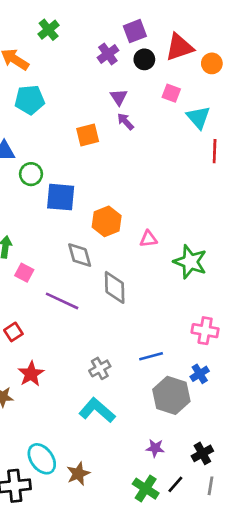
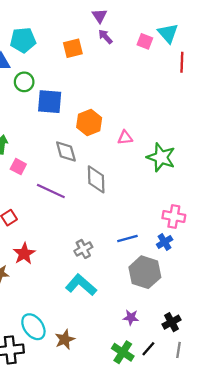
pink square: (171, 93) -> (145, 41), moved
cyan pentagon: (30, 100) -> (23, 40), moved
blue cross: (200, 374) -> (165, 242), moved

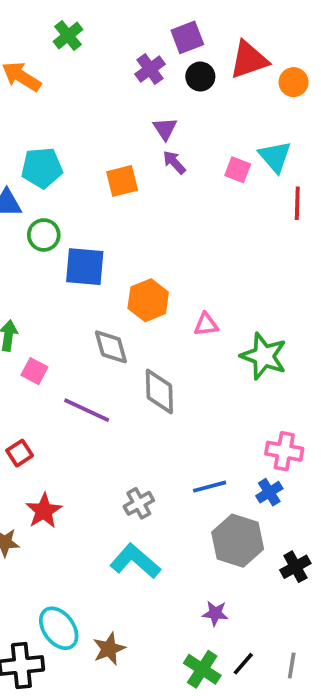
black cross: (172, 322) -> (295, 567), moved

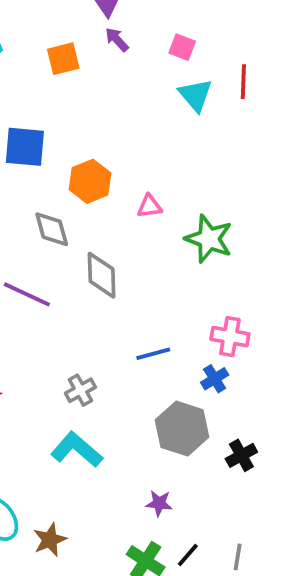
cyan triangle: (275, 157) -> (195, 95), moved
blue line: (210, 487) -> (153, 354), moved

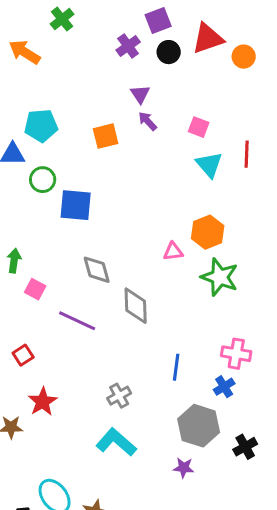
orange hexagon: (90, 181) -> (208, 232), moved
blue line: (153, 354) -> (176, 367), turned -68
purple star: (159, 503) -> (184, 468), moved

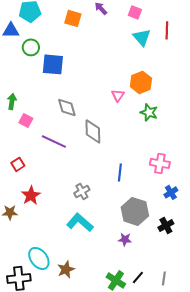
orange square: (106, 136) -> (73, 18), turned 30
pink triangle: (173, 252) -> (118, 95), turned -48
green star: (220, 277) -> (149, 112), size x0.7
blue cross: (224, 387) -> (171, 192), moved

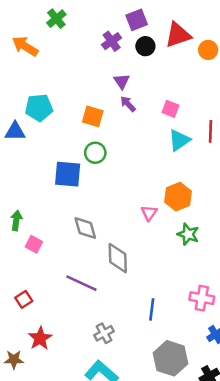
cyan triangle: (142, 37) -> (179, 140), turned 36
green circle: (31, 47) -> (95, 153), moved
purple line: (54, 141) -> (81, 283), moved

